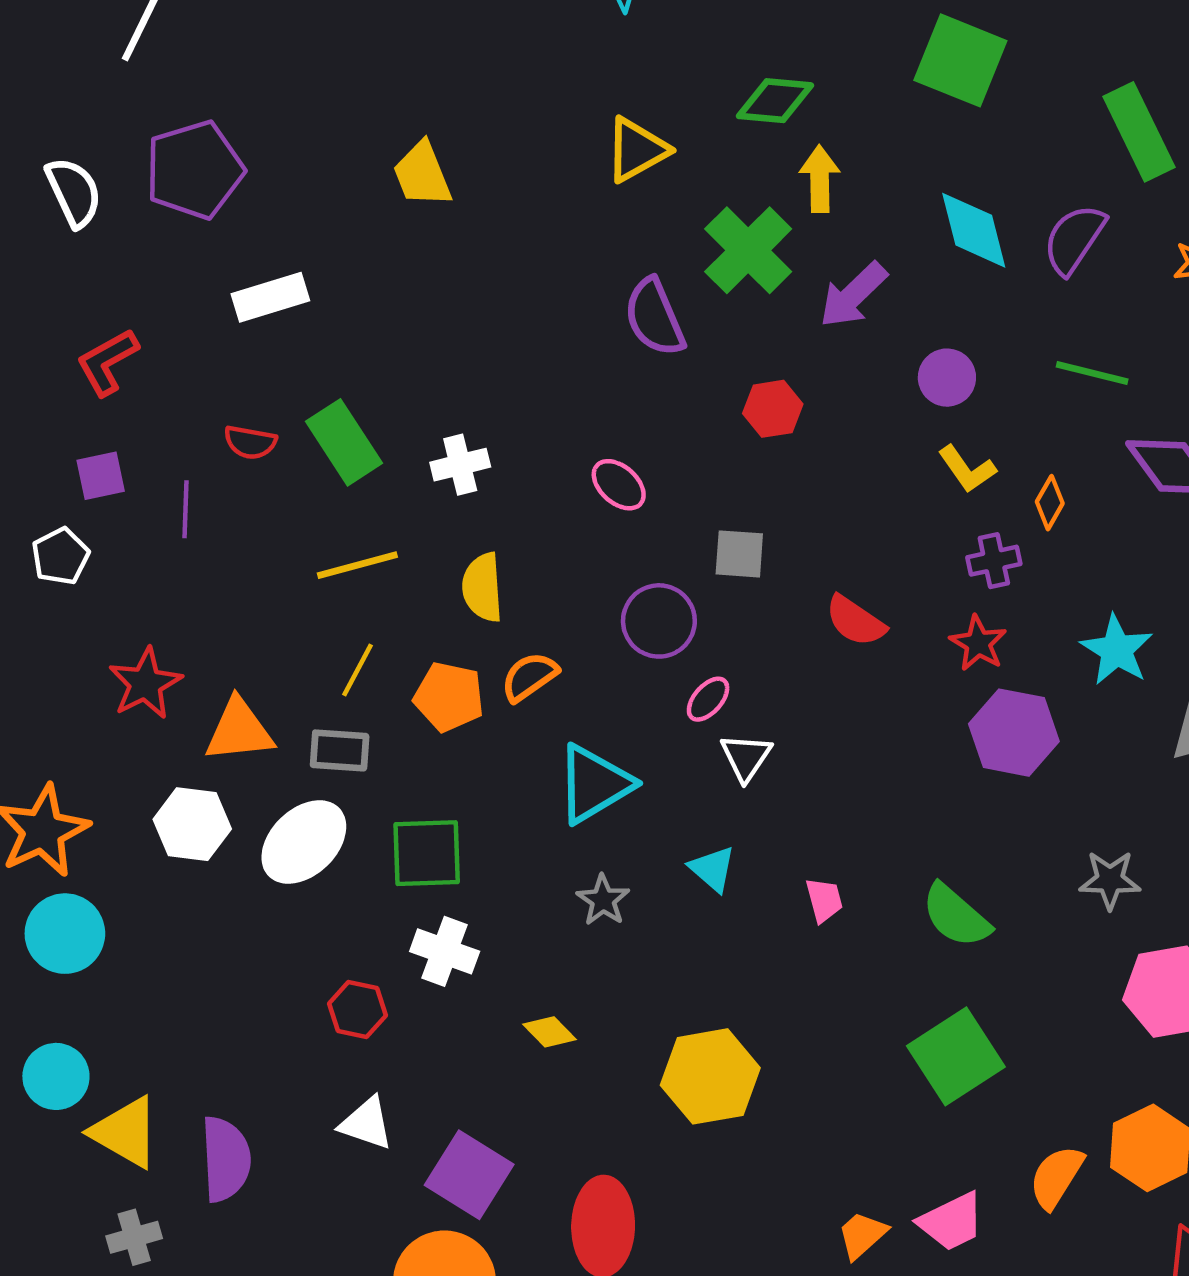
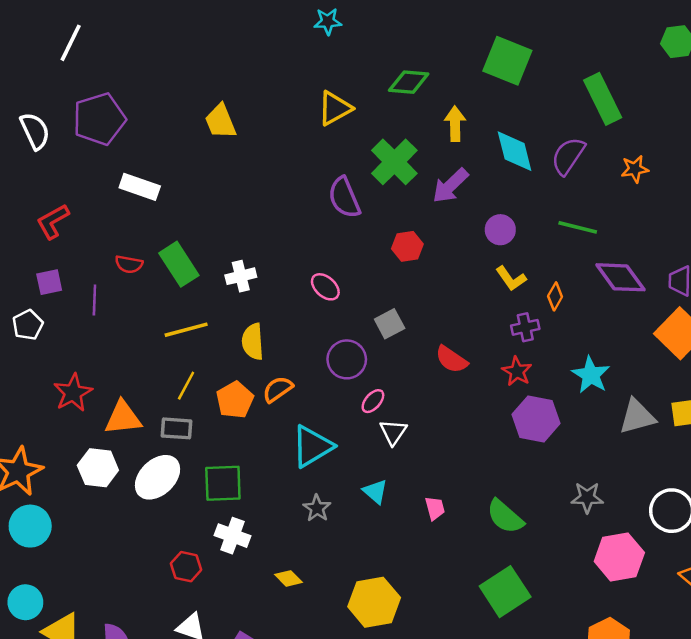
yellow arrow: (820, 179) -> (455, 124), moved
white rectangle: (270, 297) -> (140, 187), turned 36
gray square: (739, 554) -> (390, 324), turned -32
orange pentagon: (449, 697) -> (235, 400), turned 30

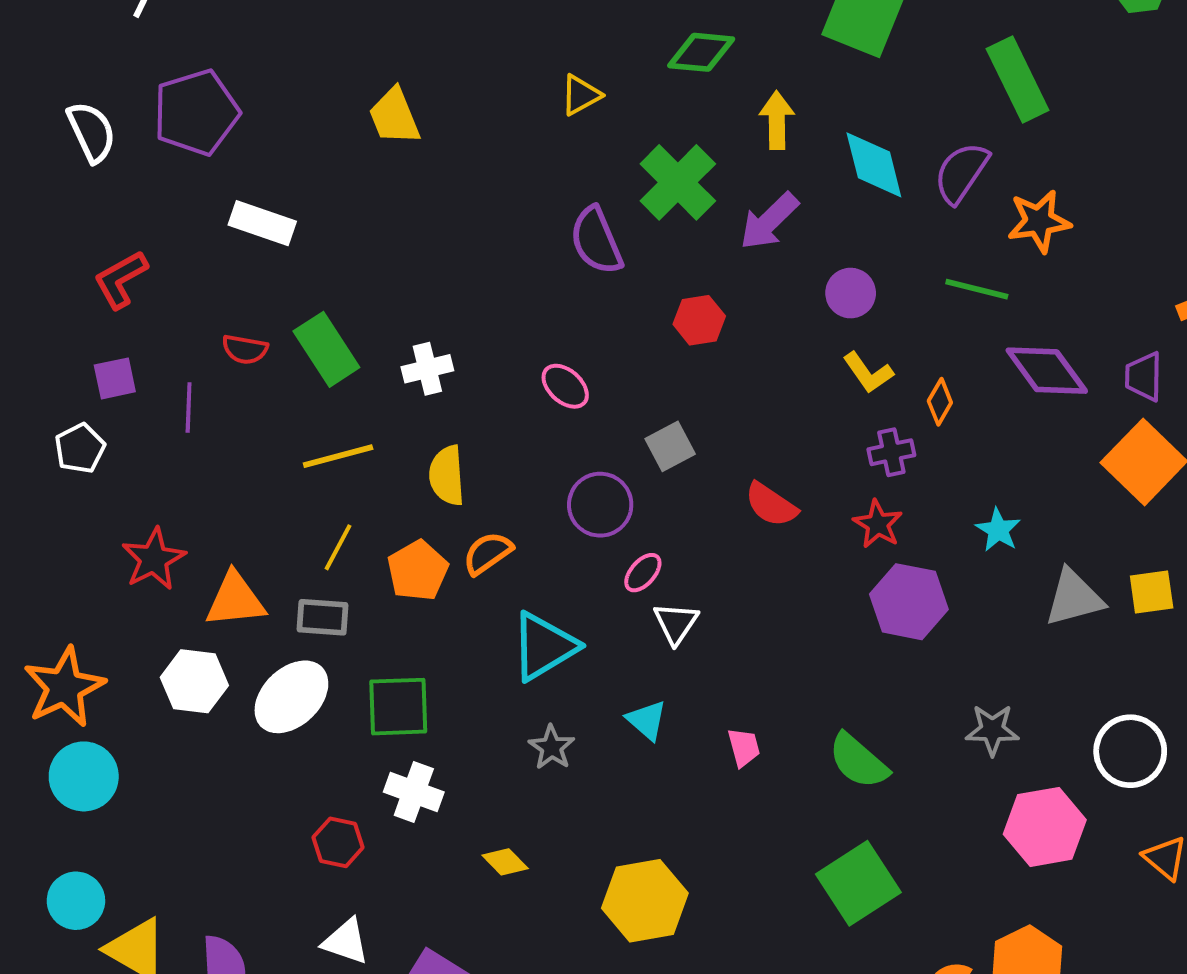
yellow triangle: (335, 108) -> (581, 95), size x0.7
orange star: (635, 169) -> (1039, 221), moved, size x1.4
cyan star: (591, 375) -> (998, 530), size x0.7

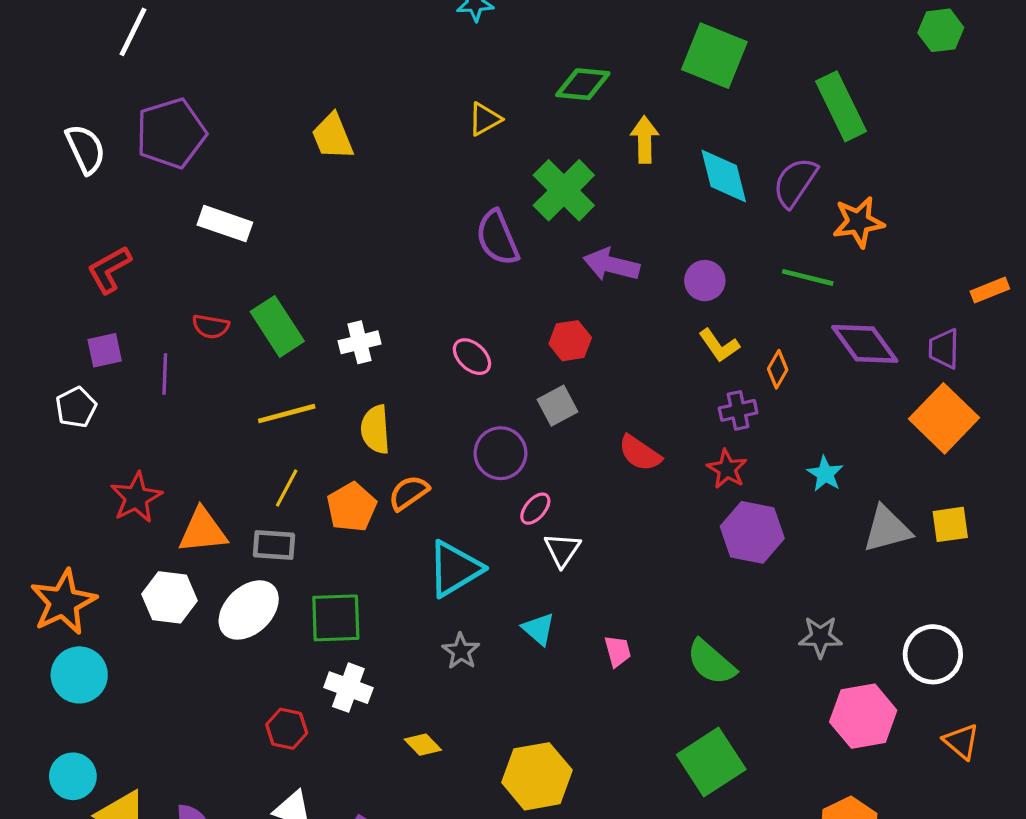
purple arrow: (769, 221) -> (611, 265), moved, turned 58
red hexagon: (699, 320) -> (570, 341), moved

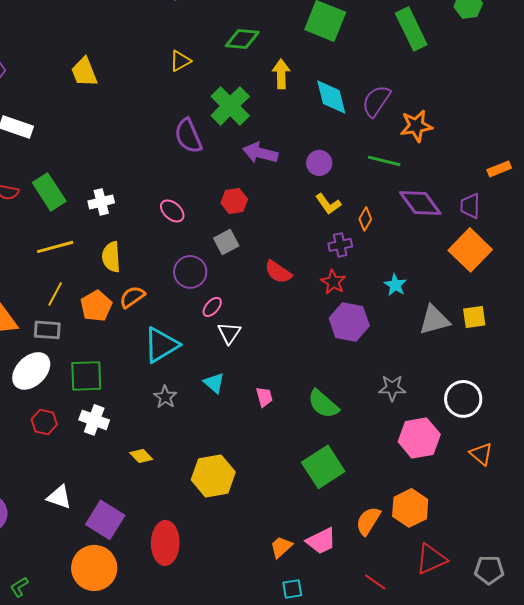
green rectangle: (841, 106) -> (411, 29), moved
red hexagon: (287, 729) -> (44, 422), moved

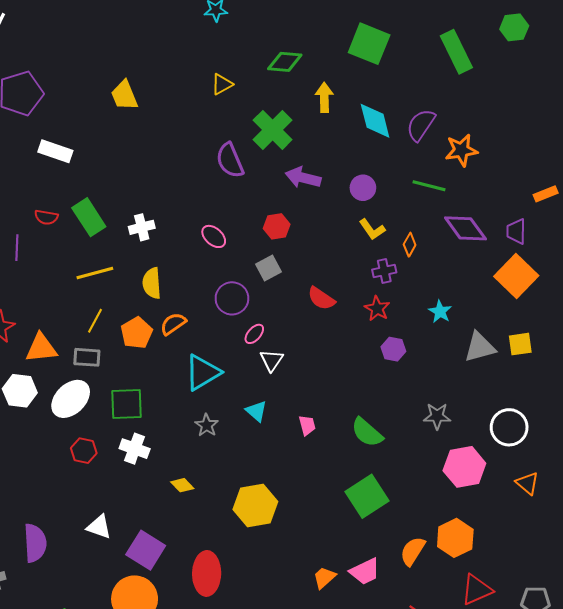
purple hexagon: (349, 322) -> (393, 349), size x0.6

